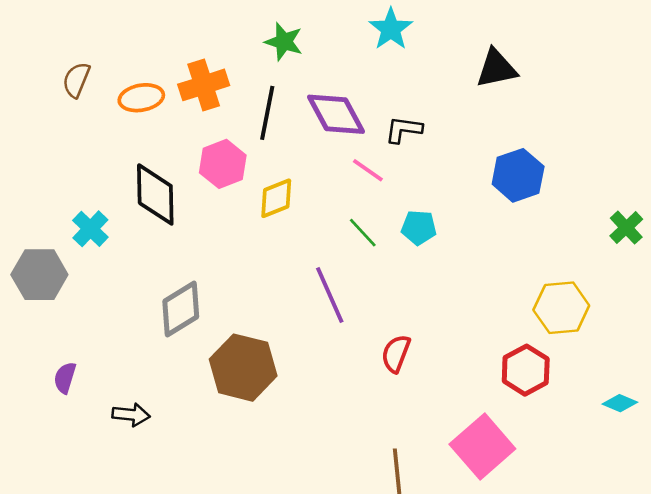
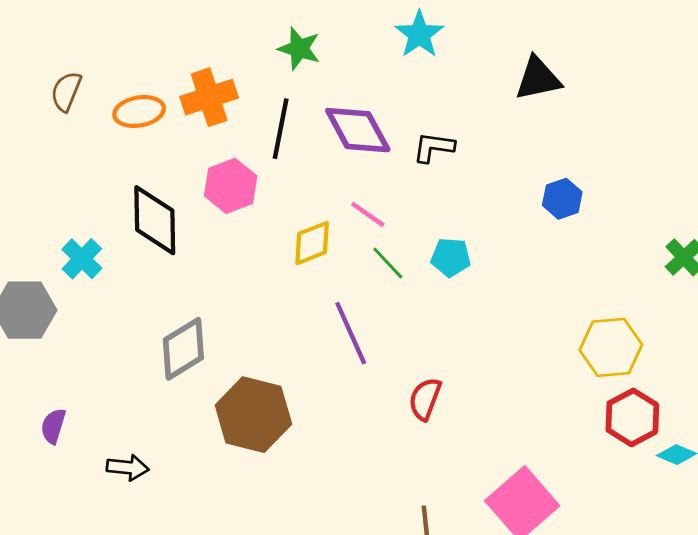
pink line: (368, 170) -> (368, 214), moved
blue hexagon: (518, 175) -> (562, 199), size x0.7
yellow diamond: (276, 198) -> (312, 243), moved
red hexagon: (526, 370) -> (632, 417), moved

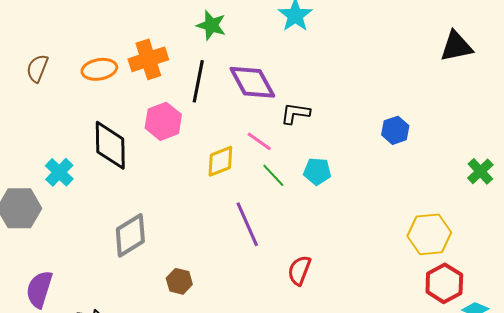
black triangle: (538, 79) -> (456, 46), moved
brown semicircle: (66, 91) -> (37, 68), moved
black L-shape: (434, 147) -> (295, 113), moved
brown hexagon: (253, 415) -> (179, 281), size x0.5
purple semicircle: (53, 426) -> (39, 289), size x1.5

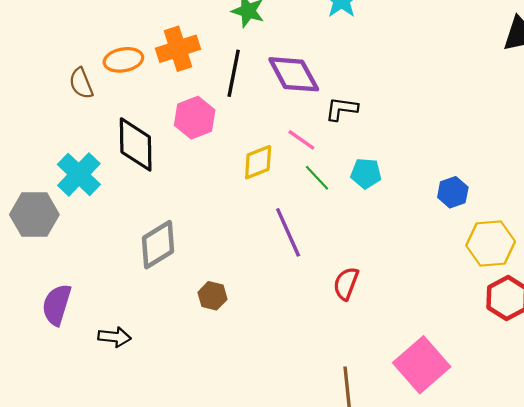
brown semicircle: (37, 68) -> (81, 83), moved, turned -44
blue hexagon: (395, 130) -> (453, 192), moved
cyan cross: (59, 172) -> (79, 174), size x1.4

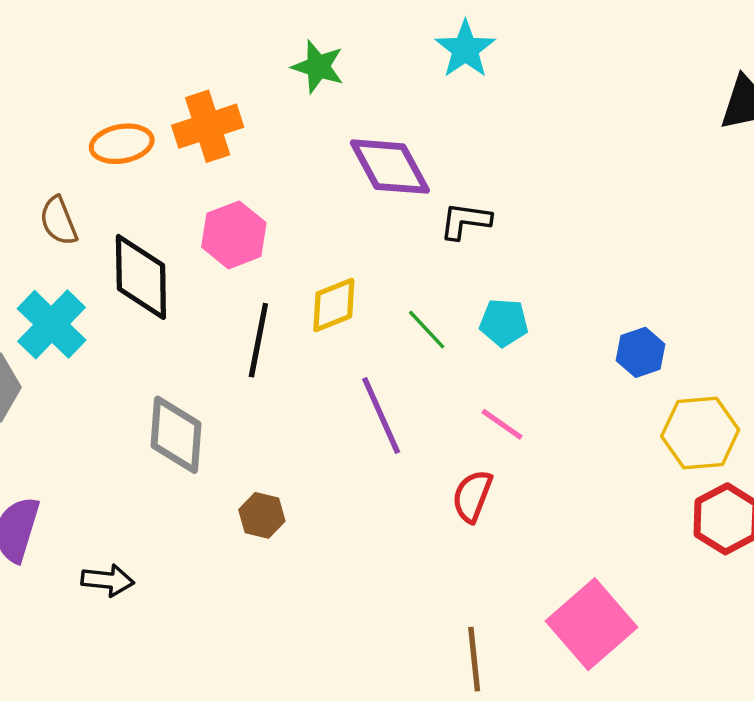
black line: (234, 73) -> (258, 340), moved
brown semicircle: (81, 83) -> (59, 221), moved
pink line: (301, 140) -> (502, 424), moved
gray diamond: (158, 245) -> (176, 435), turned -54

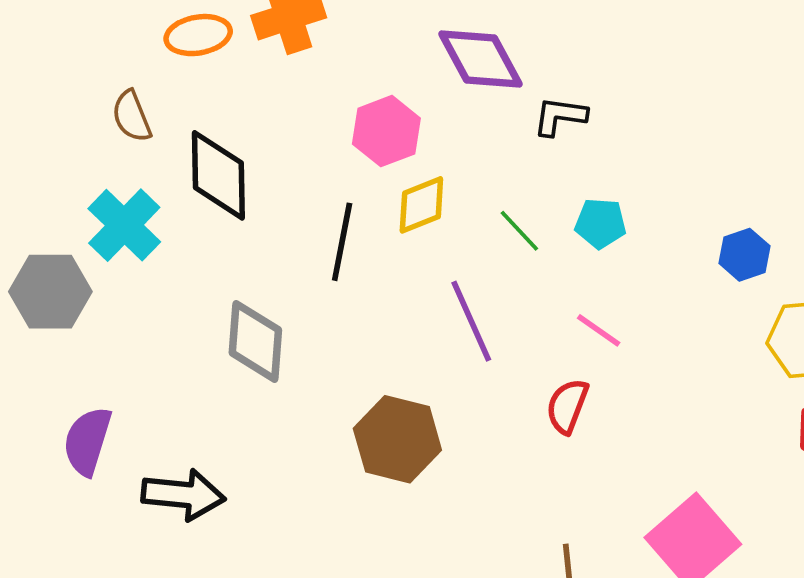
pink hexagon: (234, 235) -> (386, 131), moved
brown hexagon: (262, 515) -> (397, 439), moved, size x1.8
black arrow: (108, 580) -> (183, 495), size x1.5

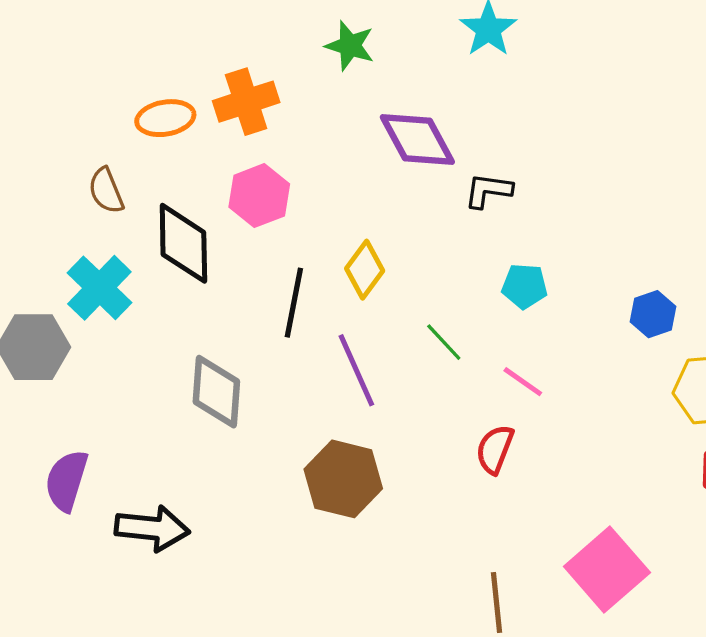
pink hexagon: (386, 131) -> (259, 196), moved
yellow diamond: (421, 205) -> (365, 270), turned -32
green line: (519, 231) -> (444, 342), moved
purple line: (471, 321) -> (356, 370), moved

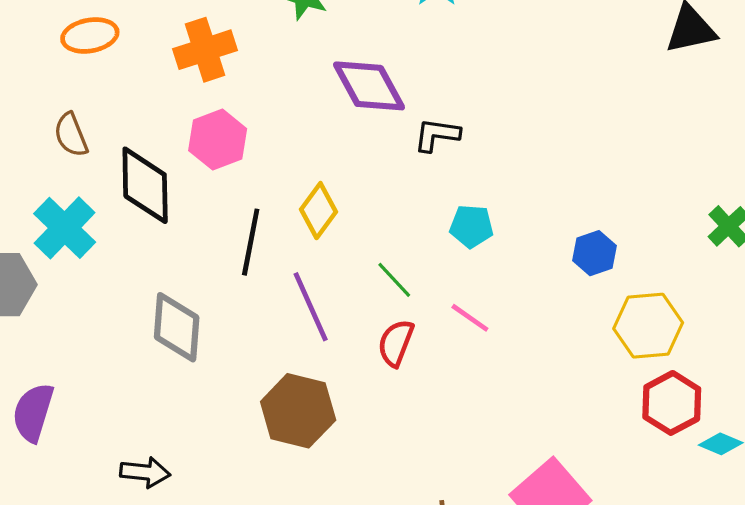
orange ellipse: (165, 118) -> (90, 35), moved
red semicircle: (495, 449) -> (396, 343), moved
black arrow: (152, 528) -> (145, 472), moved, size x0.7

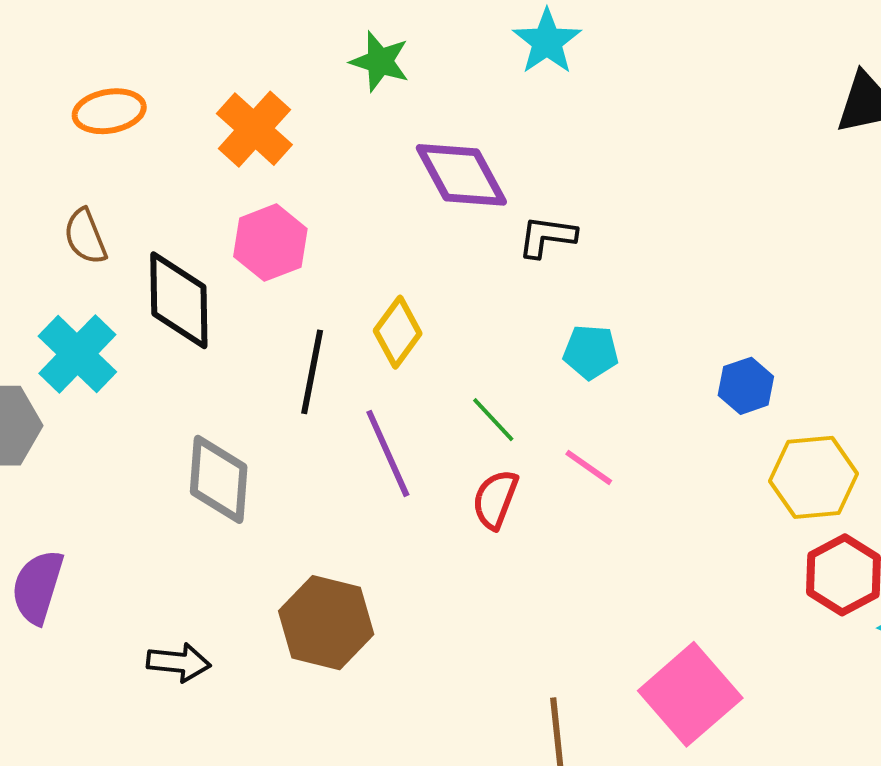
orange cross: (205, 50) -> (254, 129), turned -30
brown hexagon: (298, 411) -> (326, 623), moved

